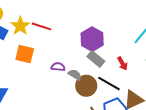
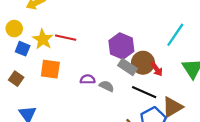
brown circle: (86, 86) -> (143, 63), moved

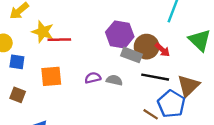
yellow star: (43, 39) -> (43, 32), moved

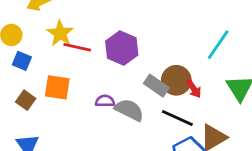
purple hexagon: (120, 34) -> (122, 48), moved
gray semicircle: (114, 80) -> (129, 110), size x1.5
brown square: (18, 95) -> (26, 100), moved

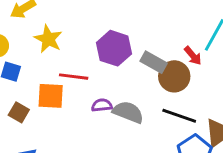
red line: (77, 47) -> (74, 77), moved
gray rectangle: (156, 86) -> (154, 62), moved
red arrow: (194, 89) -> (193, 56), moved

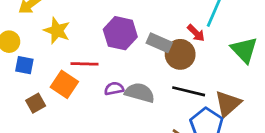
orange square: (51, 96) -> (64, 84), turned 36
brown square: (19, 112) -> (36, 103), turned 36

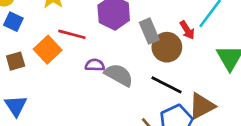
gray rectangle: (159, 43) -> (149, 31), turned 30

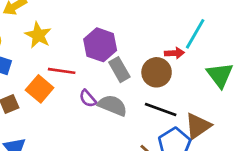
red arrow: (187, 30) -> (174, 53), turned -54
gray rectangle: (149, 31) -> (119, 70), moved
purple semicircle: (95, 65) -> (88, 98), turned -126

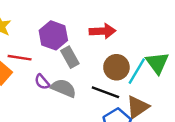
cyan line: (195, 34) -> (137, 71), moved
red arrow: (174, 53) -> (103, 31), moved, size x1.5
brown circle: (157, 72) -> (116, 67), moved

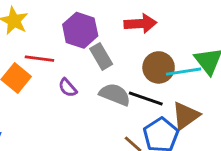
cyan line: (137, 71) -> (184, 72), turned 52
gray semicircle: (64, 88) -> (115, 94), moved

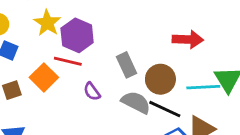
red arrow: (140, 24) -> (188, 39), moved
purple hexagon: (80, 30) -> (77, 35), moved
brown circle: (159, 67) -> (160, 79), moved

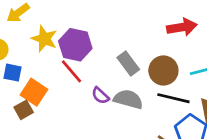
red line: (68, 61) -> (71, 71), turned 48
orange square: (44, 77) -> (34, 92), moved
gray semicircle: (136, 102) -> (128, 99), moved

